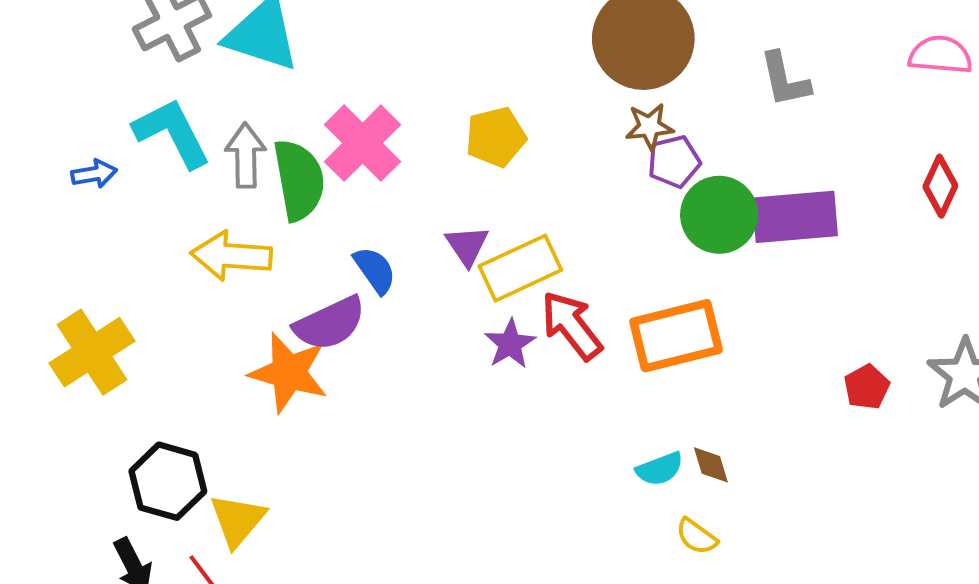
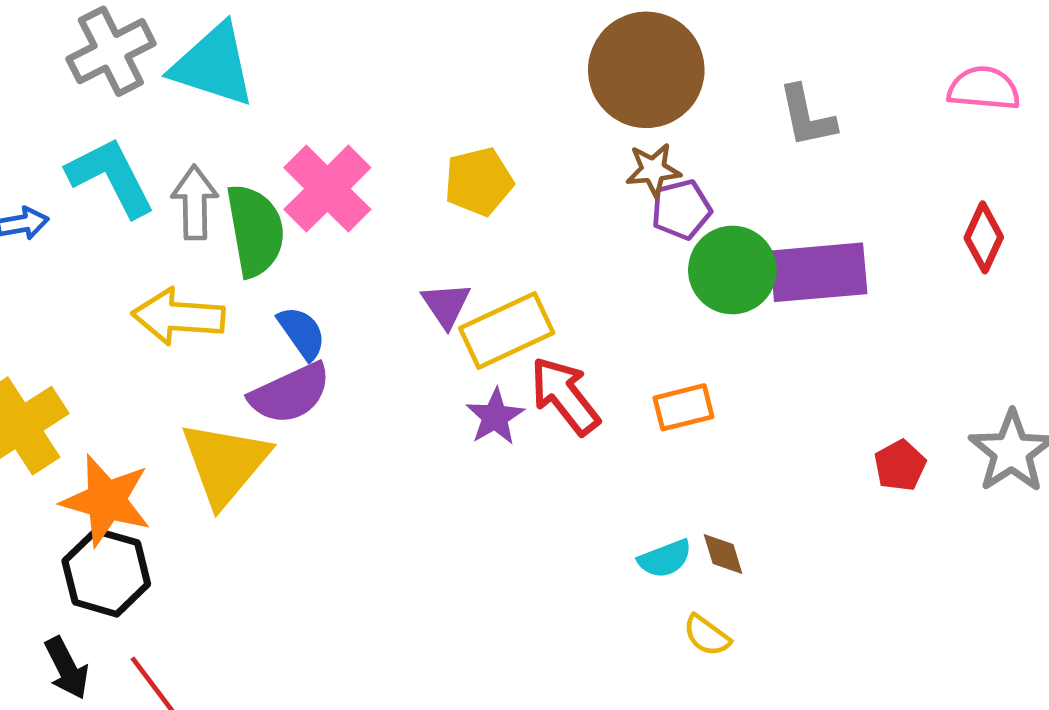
blue semicircle: (375, 270) -> (302, 333), moved
orange rectangle: (676, 336) -> (684, 407), size x0.6
orange star: (289, 373) -> (106, 500), moved
yellow triangle: (238, 520) -> (225, 463), moved, size x1.4

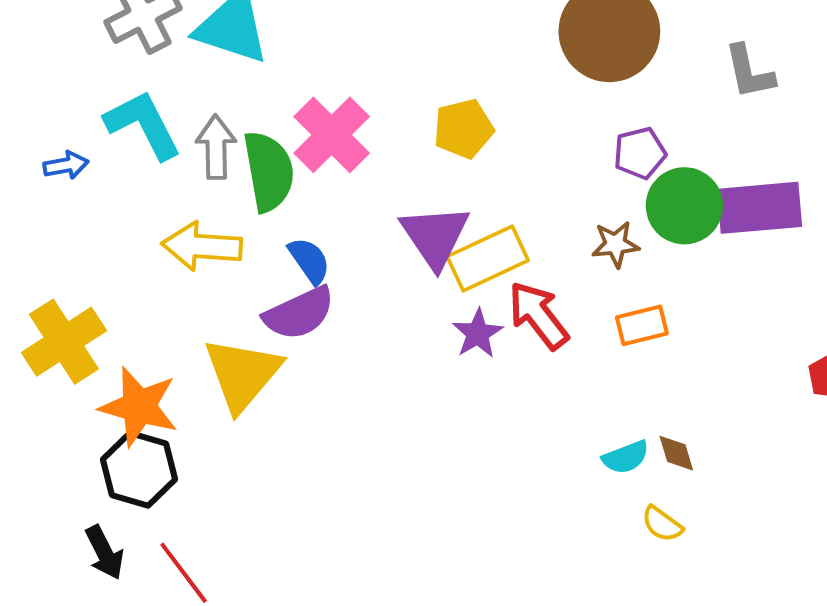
brown star: (653, 170) -> (615, 244), moved
purple triangle: (446, 305) -> (435, 236), size x1.6

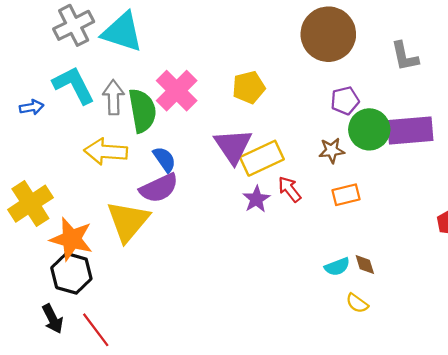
red arrow: (538, 315) -> (290, 189), size x0.7

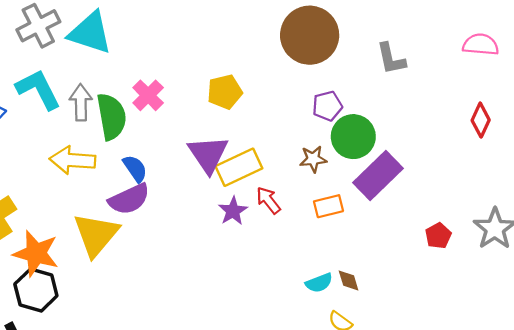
pink cross: (177, 91) -> (148, 95), size x0.7
purple rectangle: (410, 131) -> (378, 176), moved, turned -39

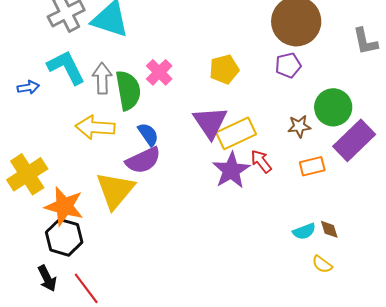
purple pentagon: (327, 106) -> (288, 65), moved
purple star: (233, 211) -> (231, 170), size x1.5

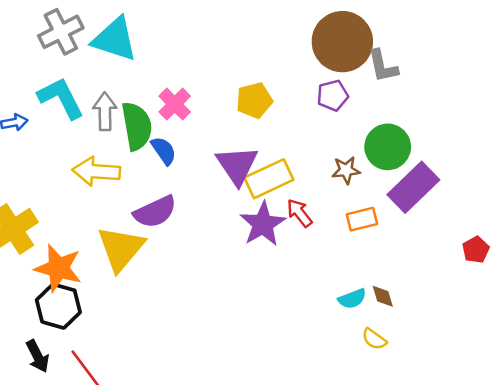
gray L-shape: (365, 41) -> (383, 66), moved
blue semicircle: (148, 134) -> (164, 151), moved

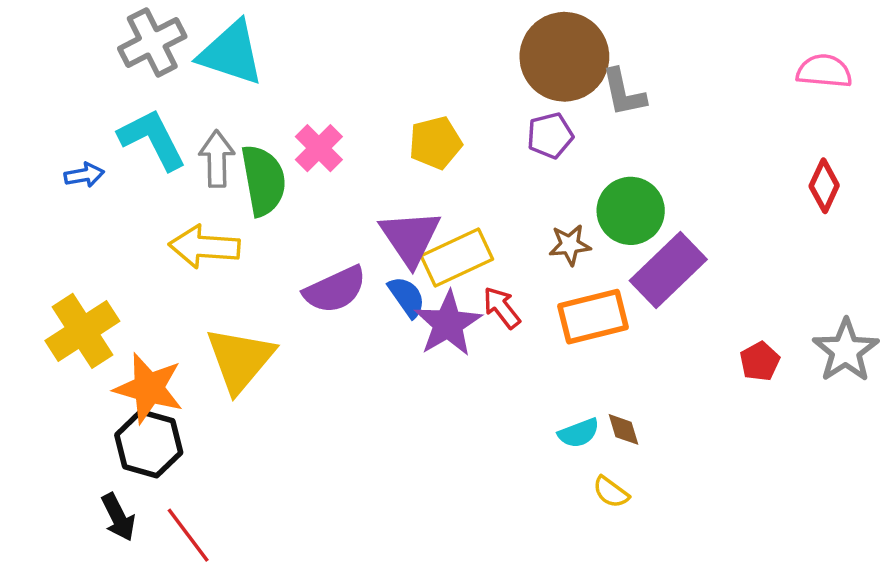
blue semicircle: (164, 151) -> (407, 297), moved
purple semicircle: (155, 212) -> (335, 290), moved
orange rectangle: (362, 219) -> (593, 317), size x1.5

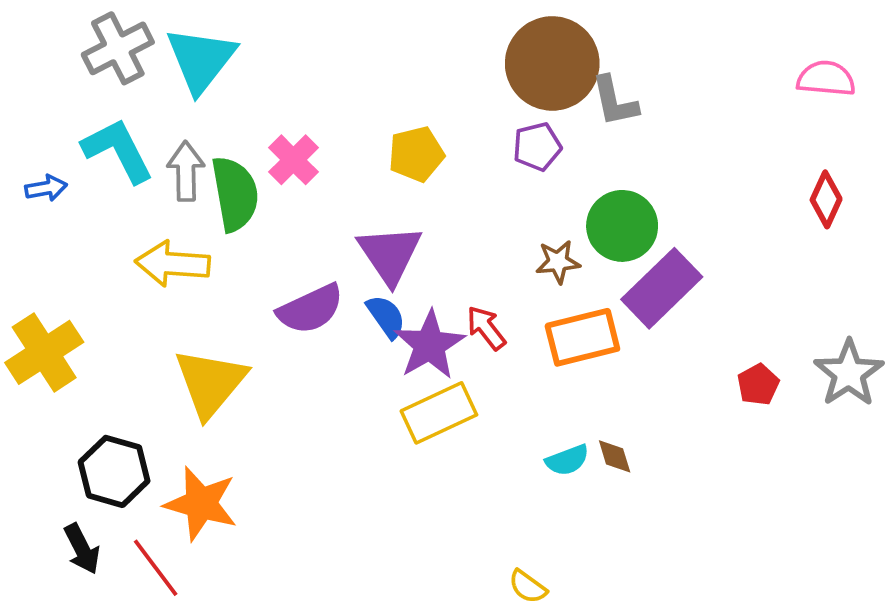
cyan triangle: (231, 53) -> (201, 60), turned 50
yellow rectangle: (457, 257) -> (439, 413), moved
orange star: (149, 388) -> (201, 504), moved
yellow semicircle: (611, 492) -> (528, 587), moved

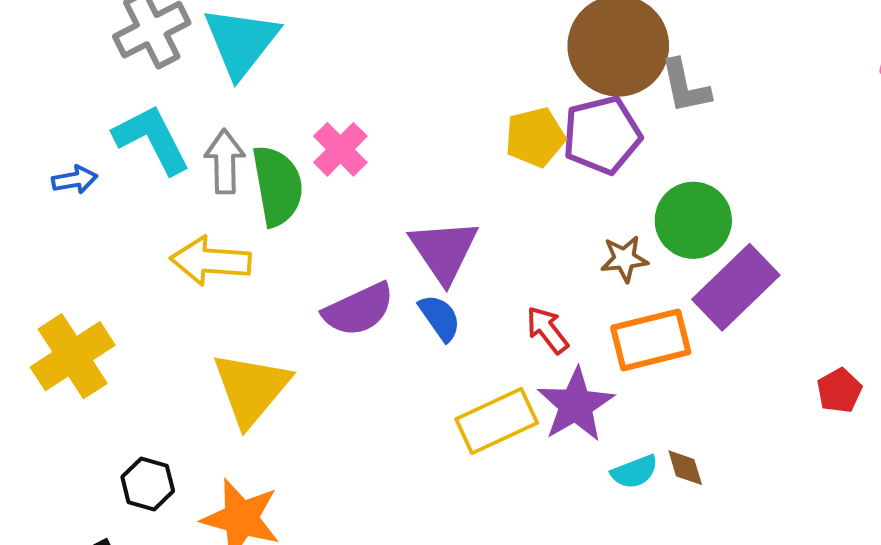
purple pentagon: (537, 147) -> (602, 135), size x1.5
yellow pentagon: (416, 154) -> (535, 137), moved
purple star: (429, 345) -> (576, 405), moved
black hexagon: (114, 471) -> (148, 484), size x0.7

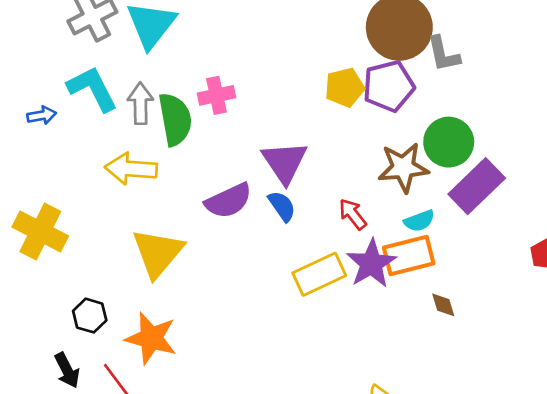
pink cross: (340, 149) -> (216, 95), turned 33
brown star: (624, 259) -> (403, 167), size x1.6
orange rectangle: (651, 340) -> (409, 256), moved
yellow cross: (73, 356) -> (40, 231), turned -30
cyan semicircle: (634, 472) -> (419, 221), moved

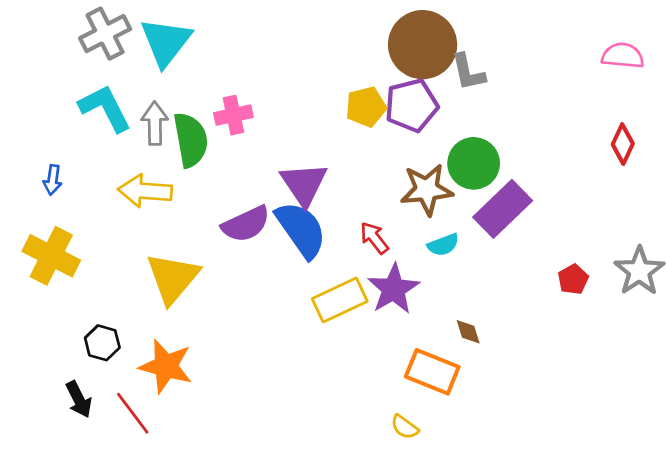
blue arrow: (42, 115) -> (53, 180), moved, turned 108
blue semicircle: (282, 206) -> (301, 230), size x1.8
orange rectangle: (409, 256) -> (432, 372), moved, turned 36

